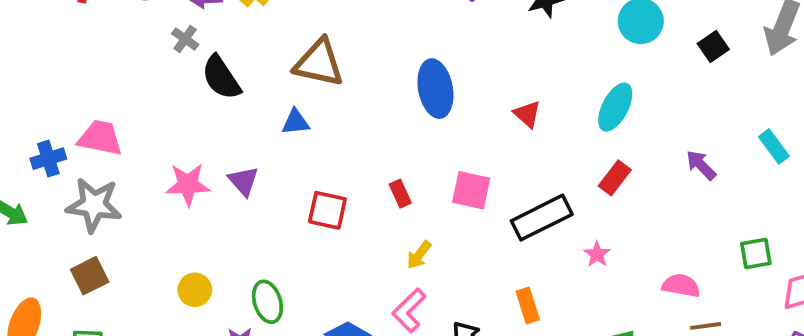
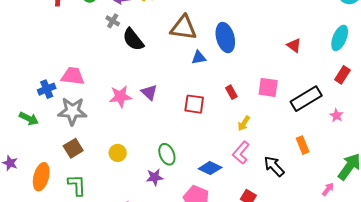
blue ellipse: (435, 89) -> (225, 38), moved
blue triangle: (296, 122) -> (199, 58), moved
yellow circle: (195, 290) -> (118, 153), moved

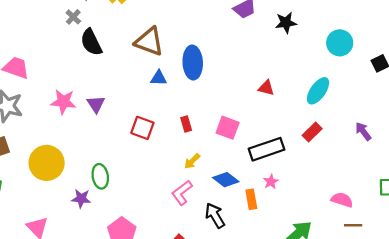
red triangle: (294, 45) -> (266, 88), turned -35
pink star: (336, 115) -> (271, 182), moved
yellow circle: (118, 153) -> (47, 163), size x1.8
blue diamond: (210, 168) -> (226, 180), moved

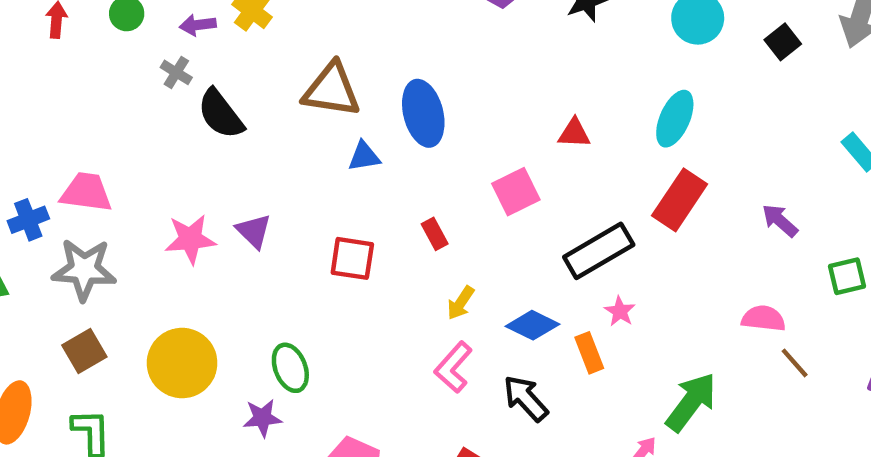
pink square: (228, 128) -> (516, 192), moved, turned -35
purple arrow: (363, 131) -> (780, 221), moved
red rectangle: (312, 132) -> (680, 200), size x1.5
brown line: (353, 225) -> (795, 363), turned 60

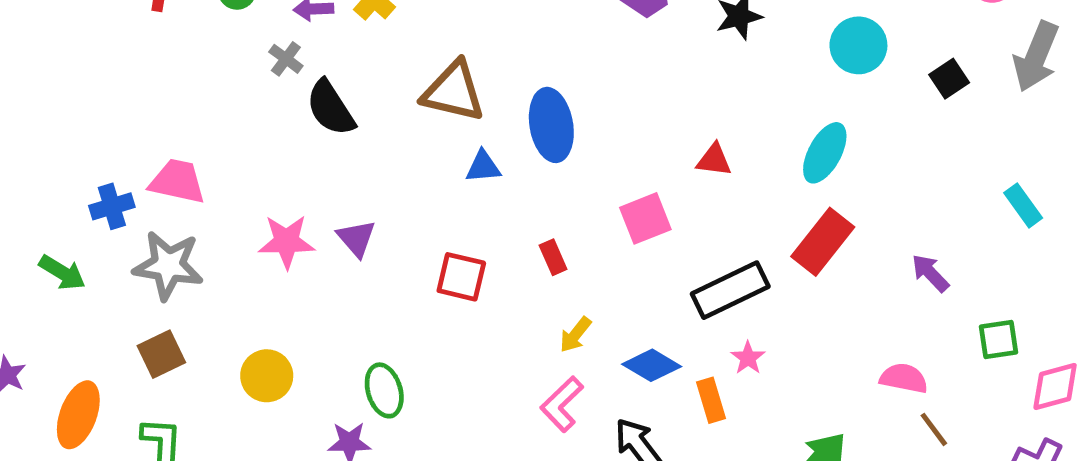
yellow circle: (182, 363) -> (267, 376), size x0.7

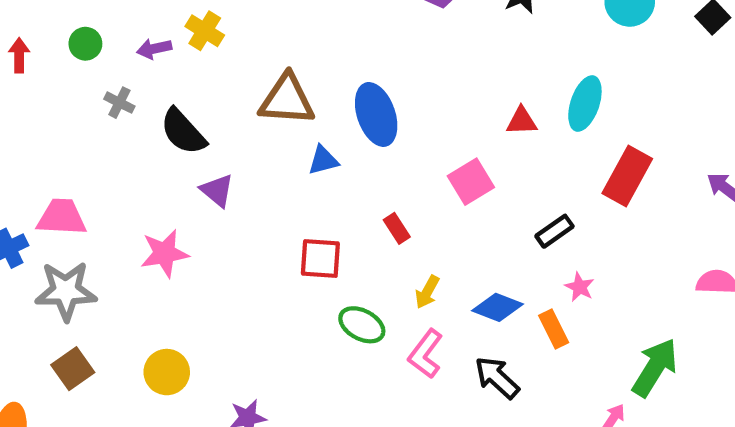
gray cross: (286, 59) -> (119, 103), moved
cyan ellipse: (825, 153) -> (585, 103), moved
purple triangle: (356, 238) -> (217, 191), moved
black rectangle: (730, 290) -> (554, 231), size x0.6
green ellipse: (384, 390) -> (362, 325), moved, turned -36

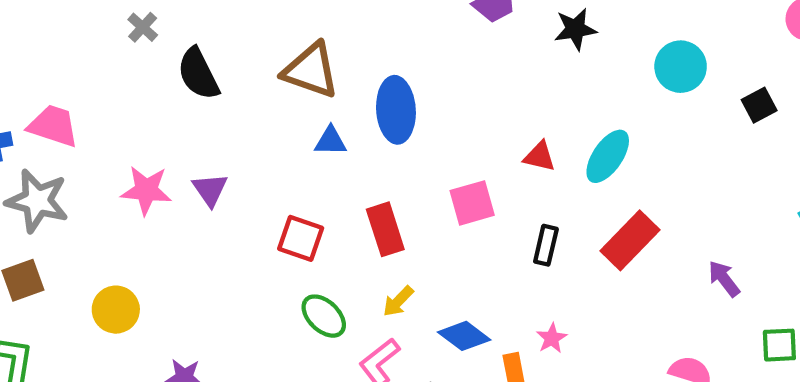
purple triangle: (217, 191) -> (210, 190), moved
red rectangle: (397, 228) -> (385, 229), size x1.6
black rectangle: (554, 231) -> (546, 245), moved, turned -57

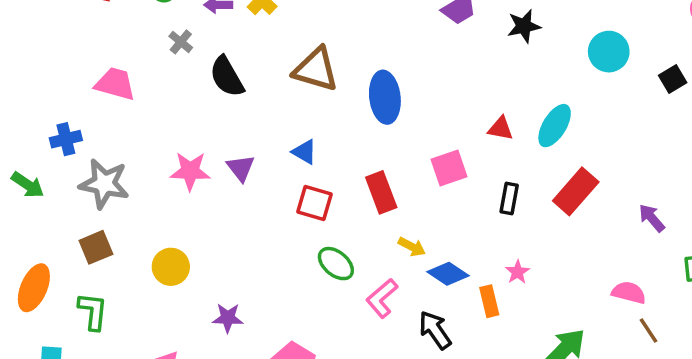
pink trapezoid: (53, 126) -> (115, 84), moved
blue triangle: (330, 141) -> (304, 152), moved, turned 32
yellow arrow: (398, 301) -> (412, 247), moved, turned -104

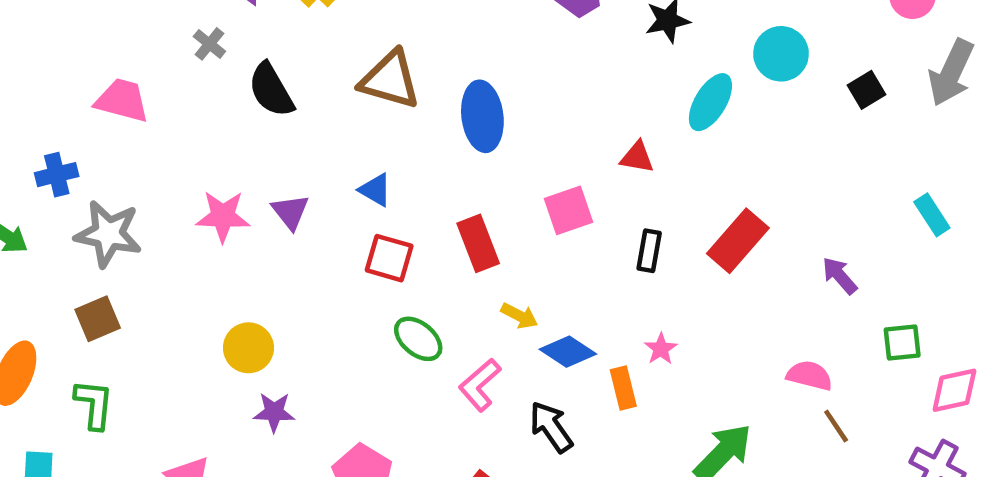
cyan ellipse: (555, 126) -> (710, 102), moved
yellow circle: (171, 267) -> (248, 348), moved

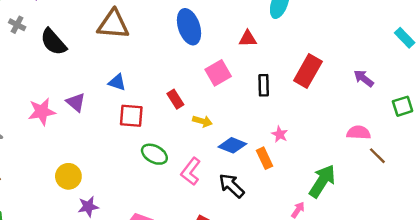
blue ellipse: (482, 116) -> (189, 27), moved
red rectangle: (478, 243) -> (175, 99), size x0.7
yellow arrow: (519, 316) -> (202, 121), moved

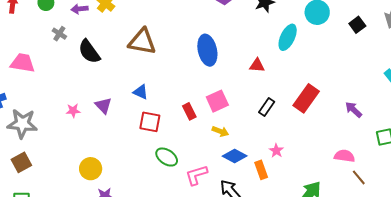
pink square: (218, 73) -> (217, 101), moved
black rectangle: (264, 85) -> (267, 107), turned 30
pink star: (42, 112) -> (73, 111), size x0.6
yellow arrow: (202, 121) -> (220, 131), moved
pink L-shape: (191, 171) -> (196, 175), turned 30

